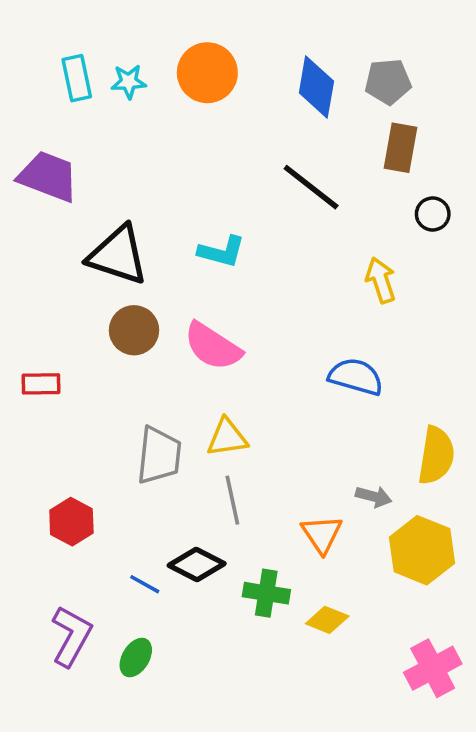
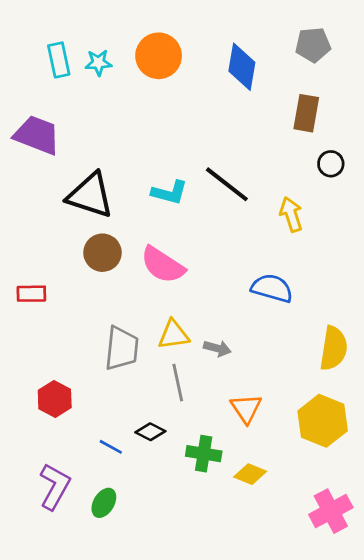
gray pentagon: (388, 82) -> (313, 45), moved
black line: (311, 187) -> (227, 184), moved
gray arrow: (374, 497) -> (217, 348), moved
black diamond: (197, 565) -> (150, 432), size x0.7

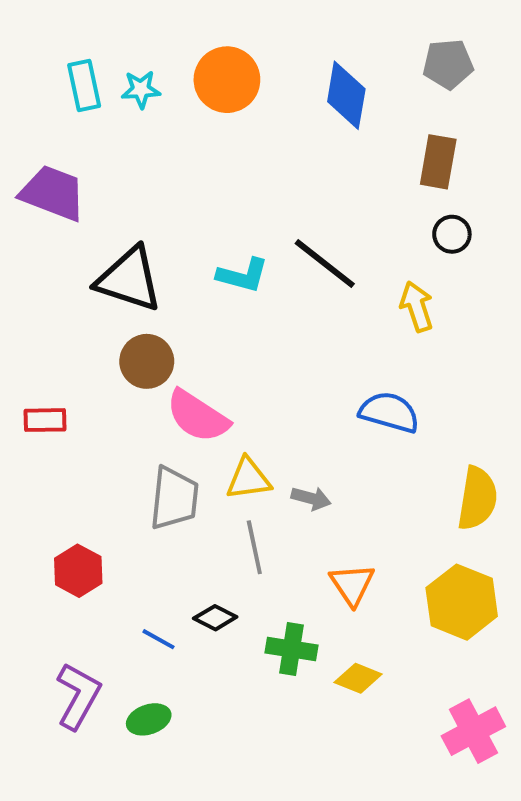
black circle: (331, 164) -> (452, 234), moved
pink semicircle: (163, 265) -> (198, 416), moved
green ellipse: (104, 503) -> (149, 719), turned 40

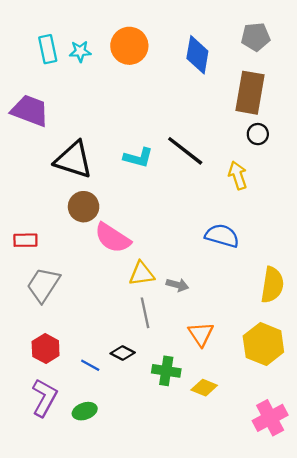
brown rectangle: (438, 162) -> (250, 93), size x1.4
gray trapezoid: (174, 498) -> (43, 285), moved, turned -153
red hexagon: (78, 571) -> (46, 349), moved

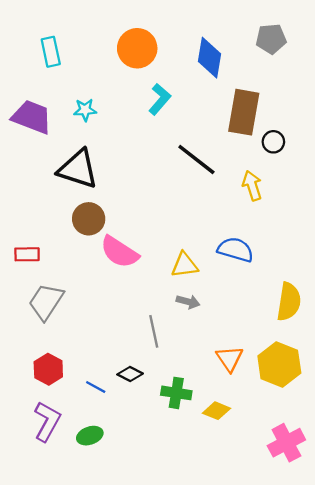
cyan star: (80, 51) -> (85, 110), moved
brown rectangle: (250, 93) -> (244, 112), moved
cyan L-shape: (138, 157) -> (160, 99), moved, turned -64
yellow triangle: (142, 274) -> (185, 265), moved
orange triangle: (201, 334) -> (230, 359), moved

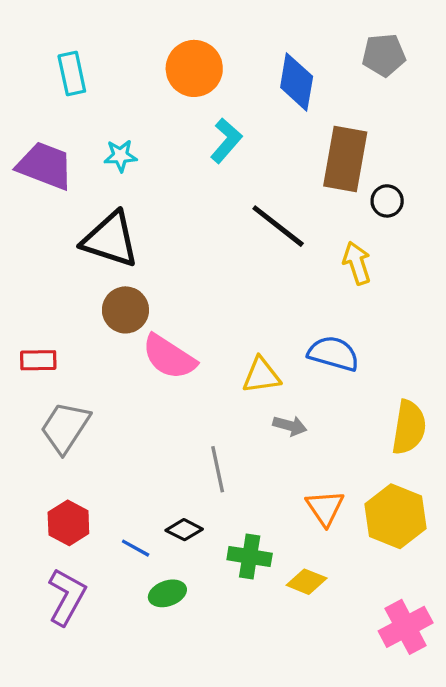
gray arrow: (188, 302) -> (290, 426), moved
green ellipse: (90, 436) -> (167, 593), moved

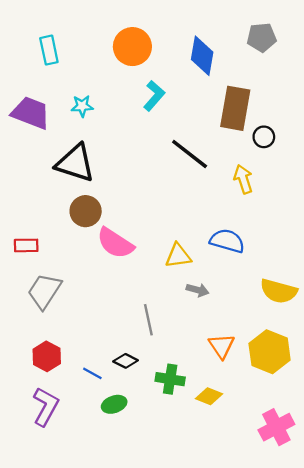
yellow semicircle: (409, 427) -> (279, 291), turned 96

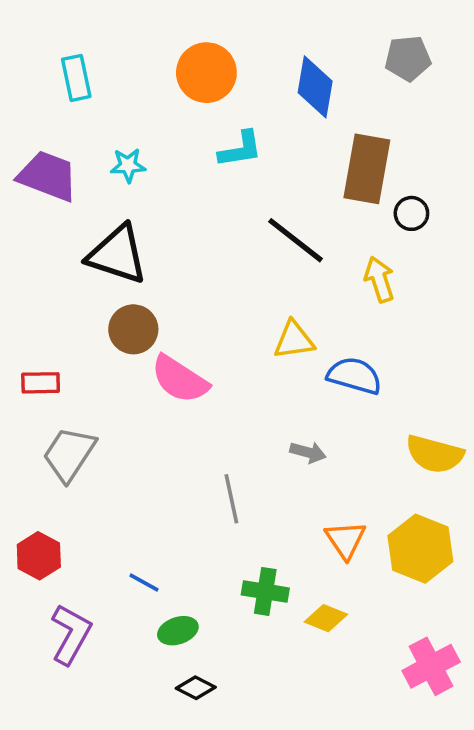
cyan L-shape: (154, 96) -> (240, 149), turned 40
yellow triangle: (178, 256) -> (294, 340), moved
red hexagon: (47, 356) -> (39, 556), moved
black diamond: (126, 361) -> (196, 688), moved

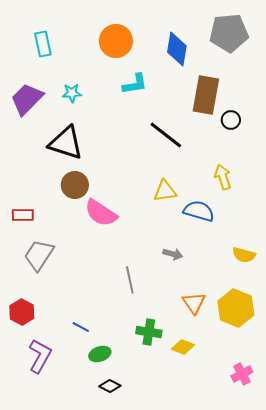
gray pentagon: (408, 58) -> (229, 33), size x1.5
purple trapezoid: (48, 176) -> (27, 99), turned -66
yellow arrow: (379, 279) -> (223, 177), moved
yellow semicircle: (435, 454) -> (244, 255), size x0.7
pink cross: (431, 666) -> (242, 374), size x0.7

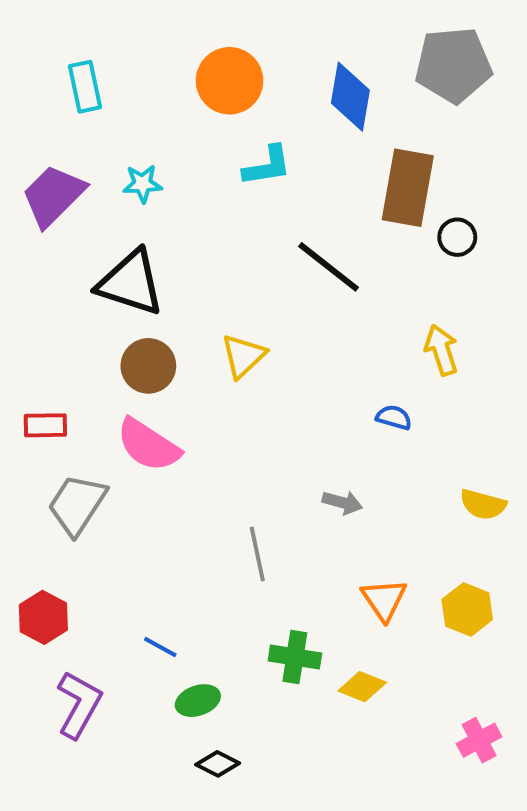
yellow triangle: (165, 191) -> (243, 356), moved, turned -35
blue semicircle: (199, 211) -> (394, 417), size x0.6
pink semicircle: (101, 213) -> (148, 445), moved
yellow hexagon: (236, 308) -> (467, 609), size x0.7

